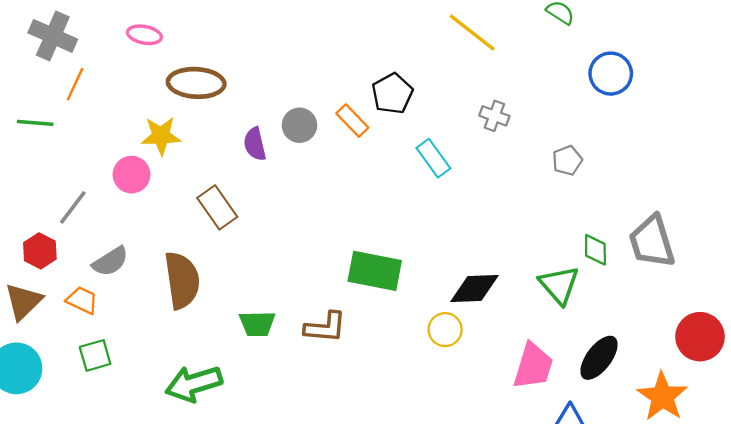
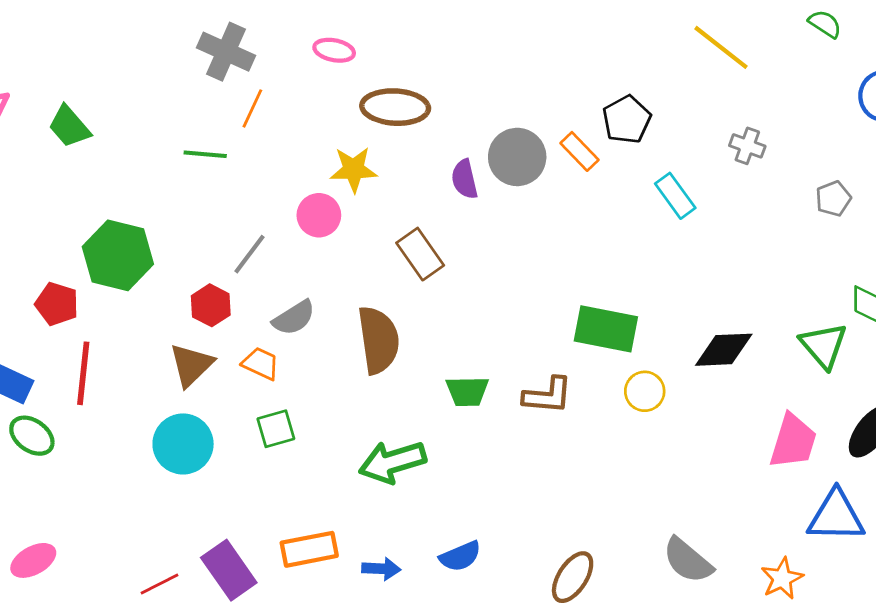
gray circle: (299, 125) -> (517, 157), size x1.4
yellow circle: (445, 330) -> (645, 391), moved

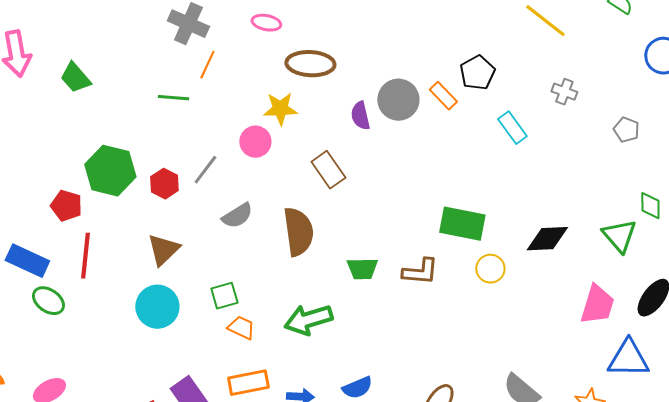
gray pentagon: (833, 199) -> (626, 130), turned -30
red hexagon: (211, 305) -> (164, 184), moved
orange trapezoid: (261, 364) -> (241, 328), moved

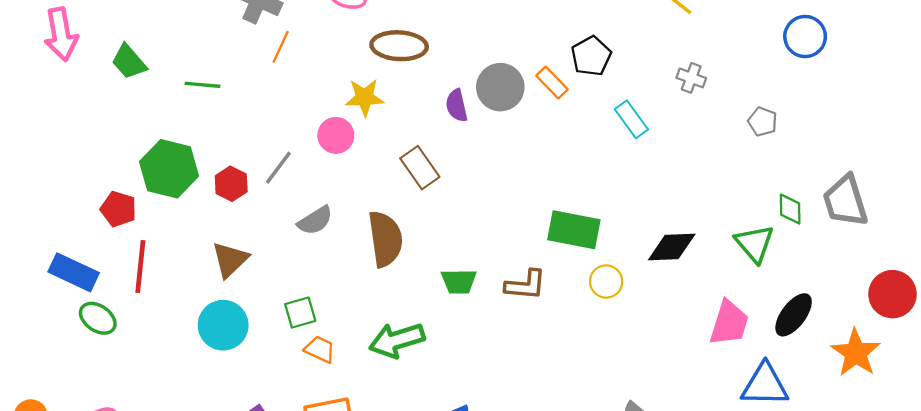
green line: (173, 98) -> (202, 85), moved

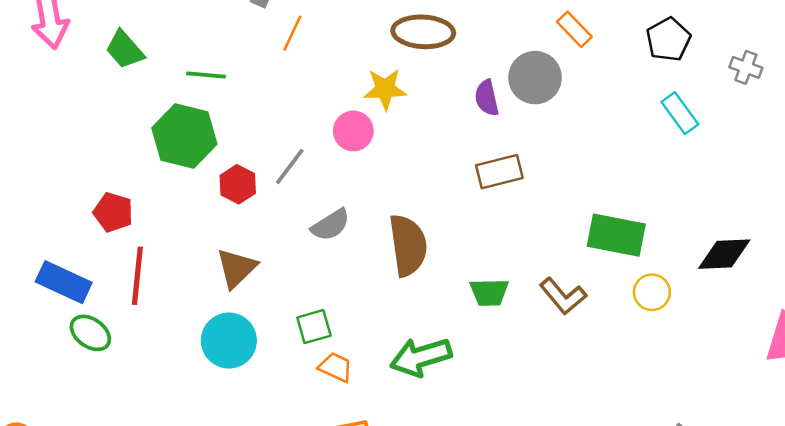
black pentagon: (591, 56) -> (668, 39), moved
orange rectangle: (552, 83) -> (574, 29), moved
brown rectangle: (420, 168) -> (499, 172), moved, turned -69
green hexagon: (169, 169) -> (184, 136), moved
brown L-shape: (526, 285) -> (563, 296), turned 45

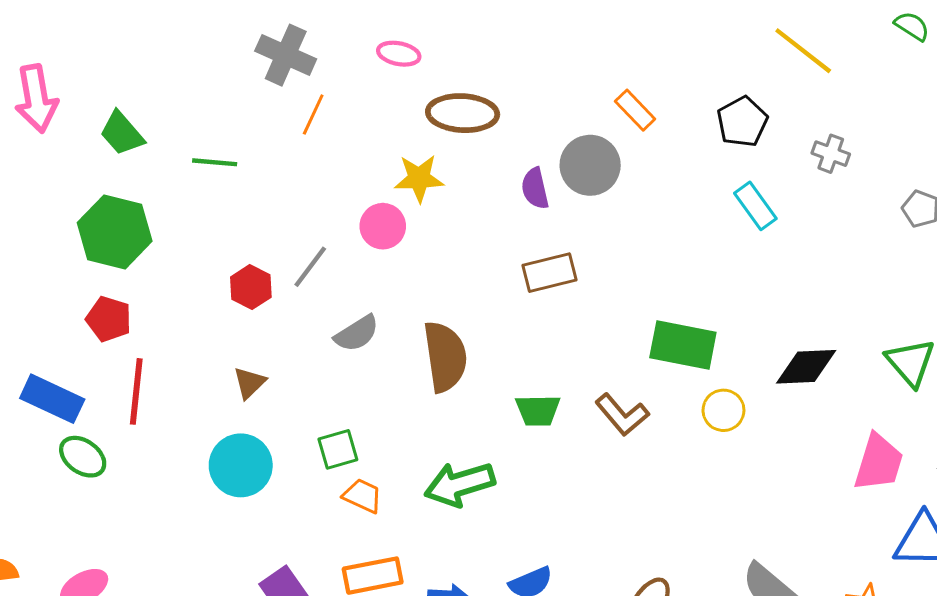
green hexagon: (184, 136) -> (115, 232), moved
brown triangle: (236, 268) -> (249, 383), size x0.7

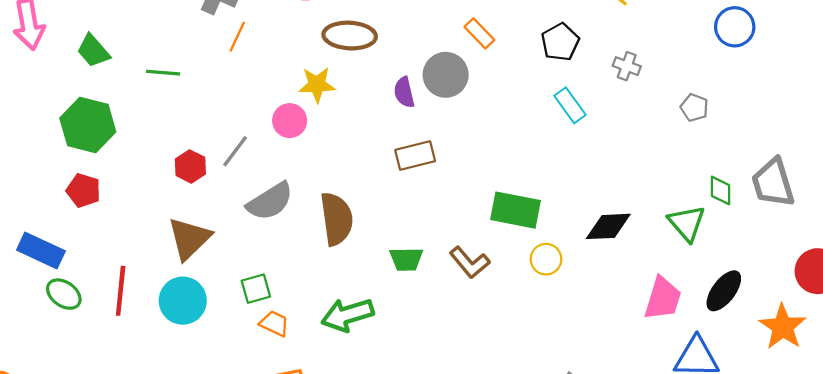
gray semicircle: (357, 333) -> (270, 201), size x1.4
brown triangle: (249, 383) -> (189, 238), size x1.8
red line: (136, 391) -> (121, 291), moved

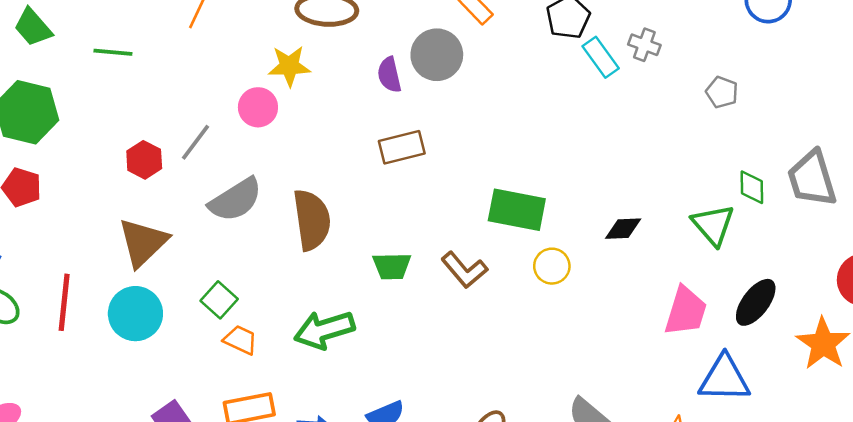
cyan rectangle: (570, 105) -> (601, 57), moved
black diamond: (608, 226) -> (623, 229), size x0.7
green square: (256, 289) -> (219, 300), turned -32

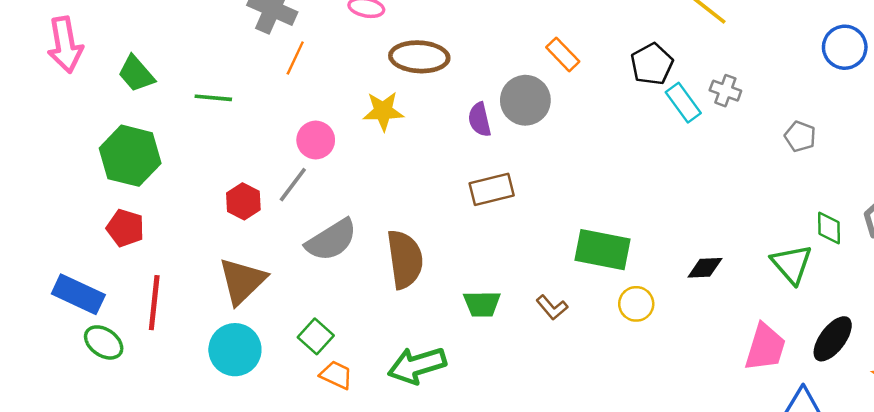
pink circle: (258, 107) -> (316, 140), moved
brown L-shape: (464, 270) -> (552, 307), size x0.7
red line: (64, 302) -> (154, 303), moved

